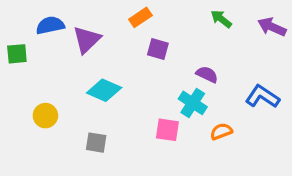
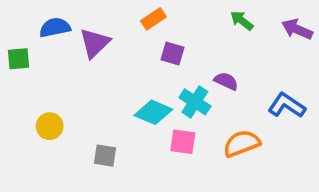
cyan diamond: (104, 90) -> (153, 112), moved
cyan cross: (193, 103) -> (195, 102), moved
orange semicircle: (221, 131) -> (242, 143), size x1.5

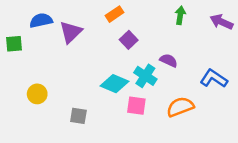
green arrow: (242, 21) -> (180, 15), turned 60
purple square: (172, 53) -> (129, 40), turned 30

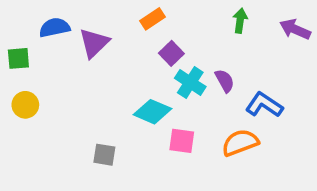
purple semicircle: (169, 60) -> (225, 81), turned 36
cyan cross: (145, 76) -> (190, 82), moved
blue L-shape: (214, 78) -> (264, 105), moved
yellow circle: (37, 94) -> (25, 105), moved

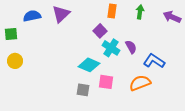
orange rectangle: (152, 19) -> (112, 11), moved, turned -48
purple triangle: (94, 43) -> (61, 14), moved
gray square: (104, 155) -> (83, 90), moved

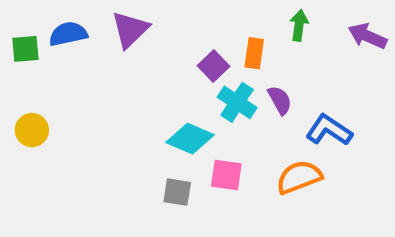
orange rectangle: (112, 11) -> (254, 53), moved
green square: (11, 34) -> (25, 49), moved

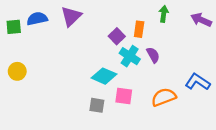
blue L-shape: (329, 130) -> (198, 82), moved

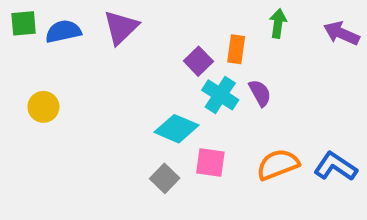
green square: (14, 27) -> (24, 23), moved
yellow circle: (17, 71) -> (43, 107), moved
blue L-shape: (198, 82) -> (335, 166), moved
gray square: (97, 105) -> (165, 178), turned 35

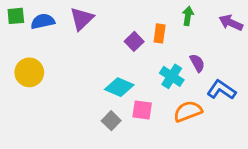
purple semicircle: (260, 93) -> (197, 63), moved
cyan cross: (220, 95) -> (172, 76), moved
yellow circle: (43, 107) -> (29, 72), size x1.4
blue L-shape: (335, 166) -> (221, 90), moved

